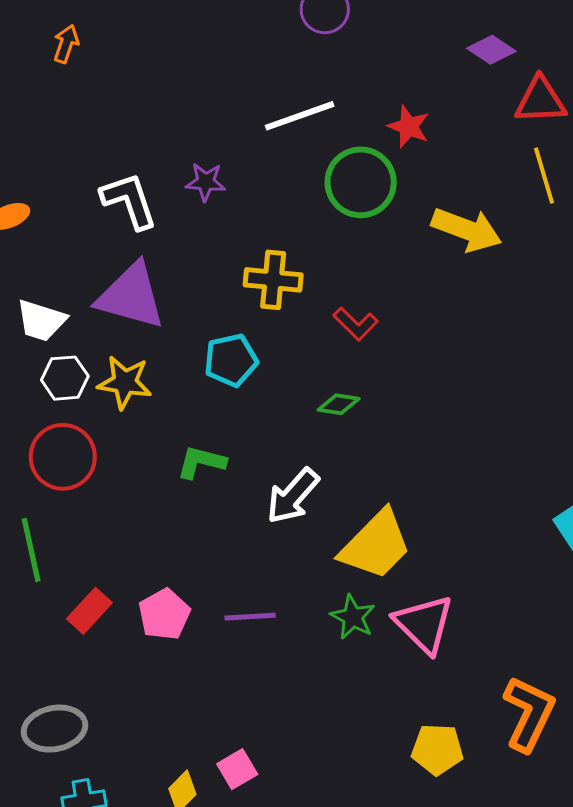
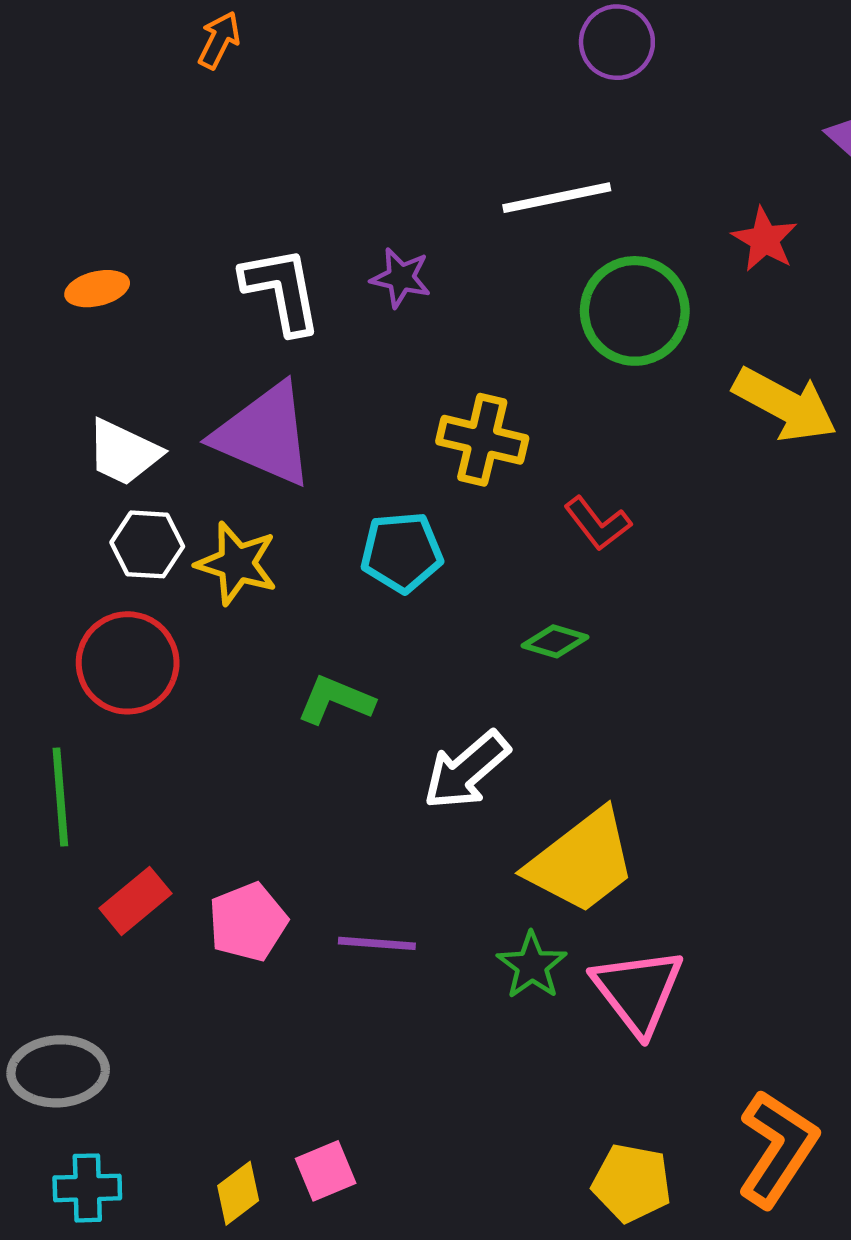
red star: (409, 127) -> (765, 239), moved

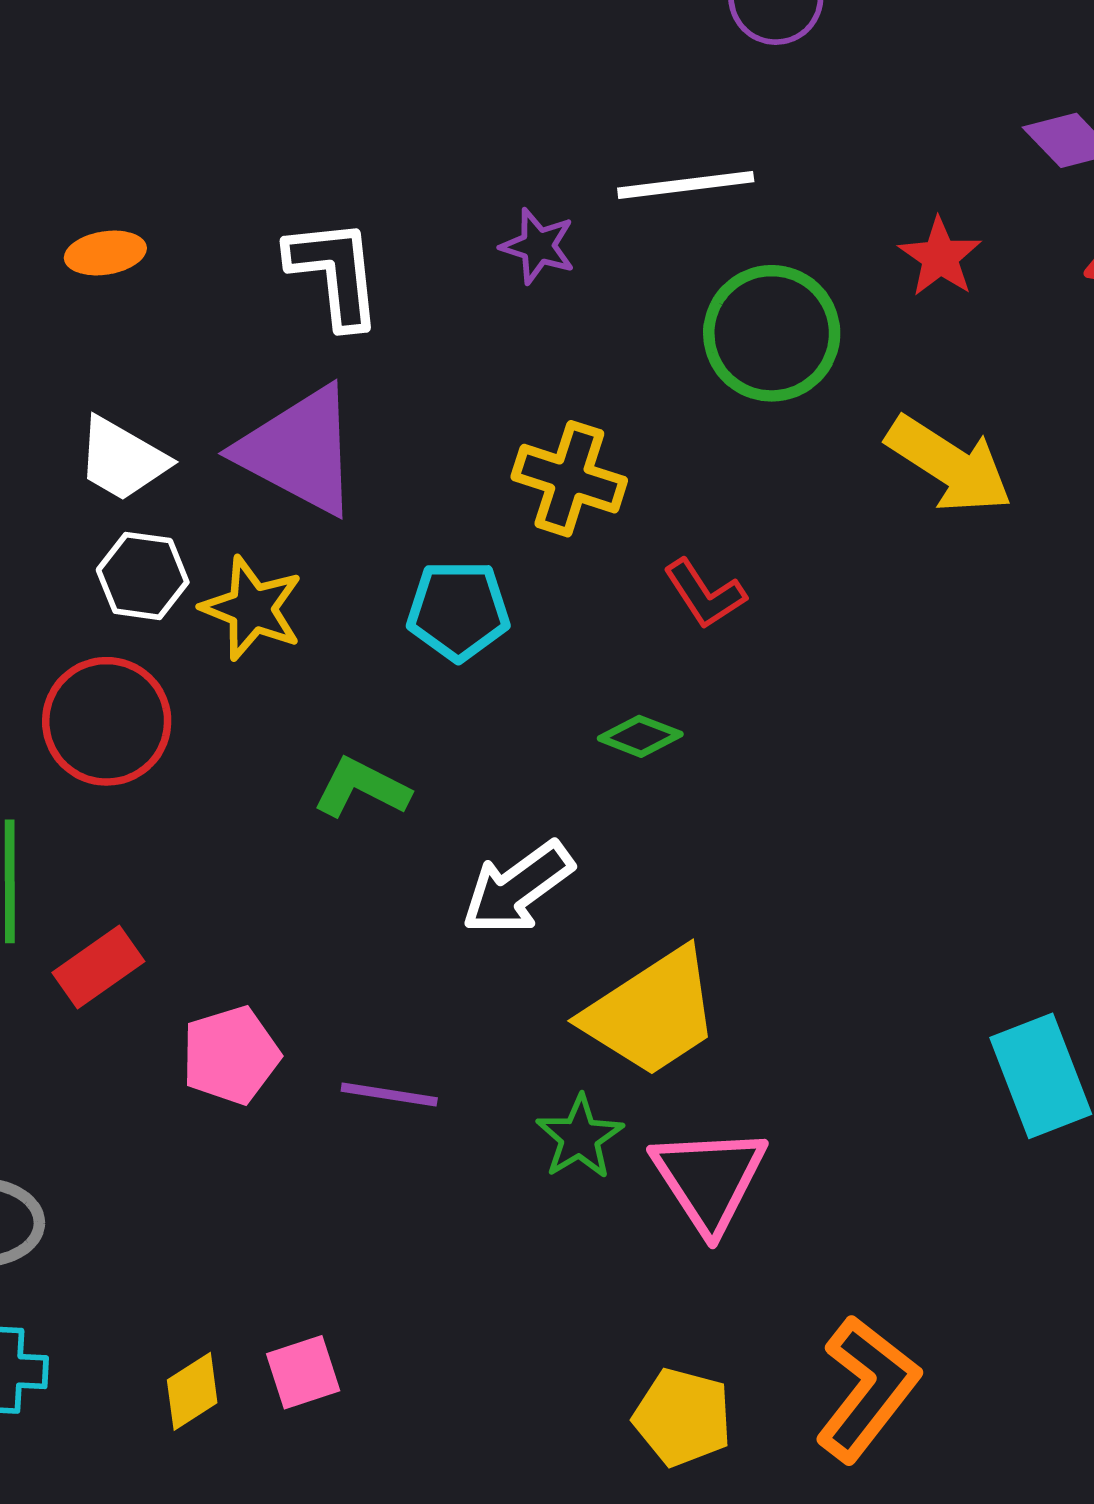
purple star: (401, 278) -> (538, 246), moved
red rectangle: (135, 901) -> (98, 967), moved

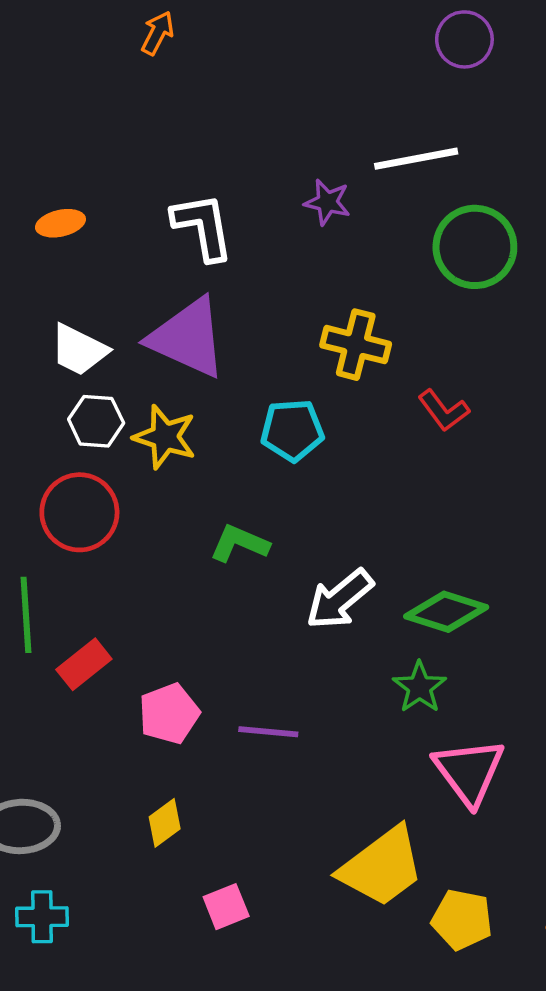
green diamond: (640, 736) -> (446, 612), moved, size x1.6
yellow trapezoid: (652, 1013) -> (382, 867), moved
green star: (580, 1137) -> (420, 687), moved
yellow diamond: (192, 1391) -> (165, 823), moved

